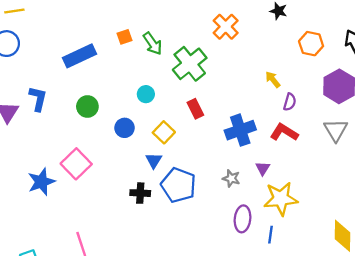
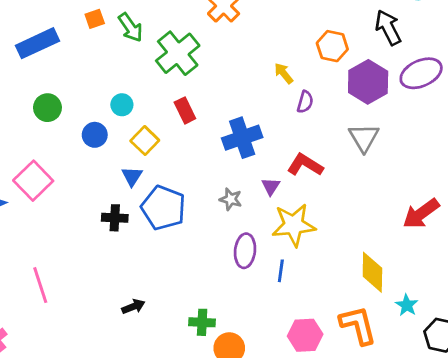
orange hexagon: (311, 44) -> (332, 46), moved
cyan circle: (146, 94) -> (122, 105), moved
red L-shape: (284, 132) -> (305, 165), moved

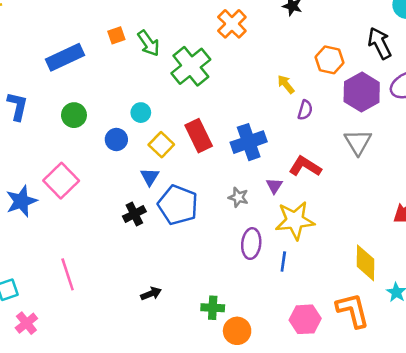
red rectangle: (185, 110) -> (199, 136), moved, size x1.4
black cross: (115, 218) -> (134, 214), turned -30

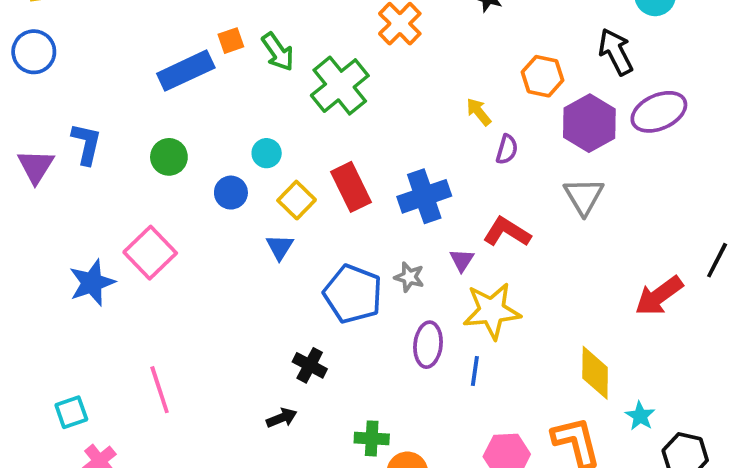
blue rectangle: (65, 57) -> (186, 71), moved
blue pentagon: (178, 205) -> (353, 294), moved
black cross: (134, 214) -> (310, 365), moved, turned -35

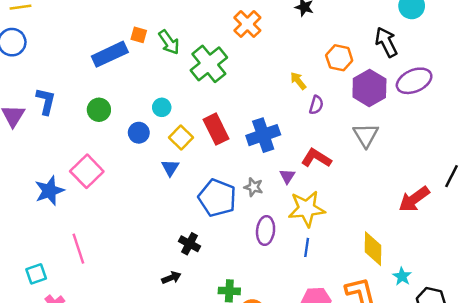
orange square: (231, 41) -> (139, 35), turned 35
blue line: (475, 371) -> (307, 247), moved
pink line: (160, 390) -> (78, 249), moved

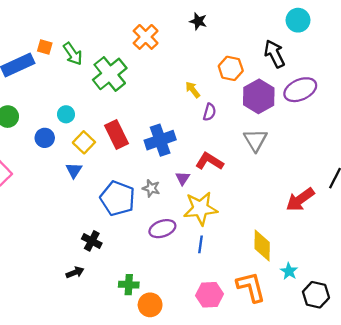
purple ellipse: (266, 231) -> (162, 229), turned 65

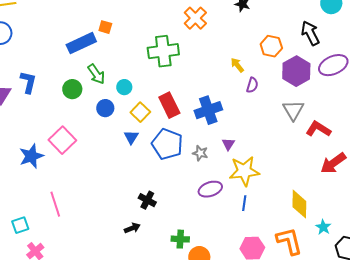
green arrow: (73, 54) -> (96, 74), moved
green cross: (110, 74) -> (163, 51), turned 32
red L-shape: (209, 161) -> (318, 129), moved
blue pentagon: (118, 198) -> (167, 144), moved

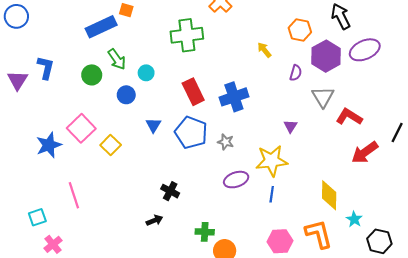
purple semicircle: (252, 85) -> (296, 73), moved
yellow square: (140, 112) -> (111, 145), moved
purple triangle: (228, 144) -> (290, 126), moved

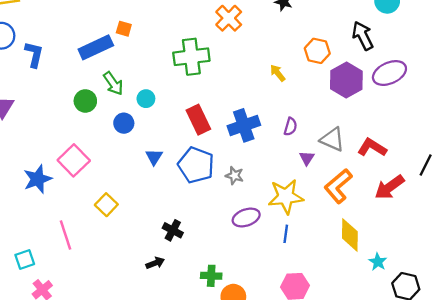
blue L-shape: (46, 68) -> (34, 54), moved
purple semicircle: (296, 73) -> (290, 127), moved
gray triangle: (323, 97) -> (332, 139), moved, turned -35
yellow square: (111, 145) -> (106, 205), moved
orange L-shape: (319, 234) -> (338, 186), moved, turned -116

